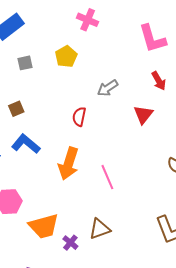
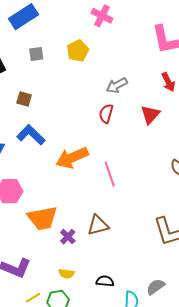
brown square: (16, 109) -> (24, 99), turned 35
red semicircle: (79, 117) -> (106, 114), moved
orange arrow: (69, 164) -> (72, 158), turned 44

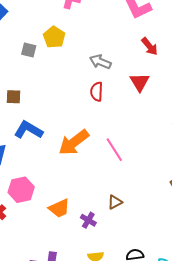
gray square: (36, 54) -> (29, 50), moved, turned 35
gray arrow: (117, 85) -> (100, 62), turned 65
orange trapezoid: (42, 218) -> (59, 208), size x0.7
brown triangle: (98, 225) -> (115, 202), size x0.7

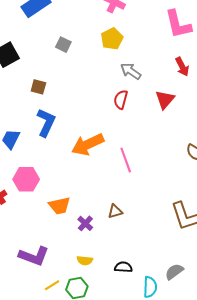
yellow pentagon: (54, 37) -> (112, 39), moved
blue L-shape: (28, 130) -> (46, 123), turned 72

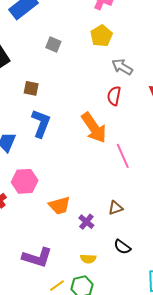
orange arrow: (88, 144) -> (94, 128), moved, turned -96
black semicircle: (123, 267) -> (122, 247), moved, turned -144

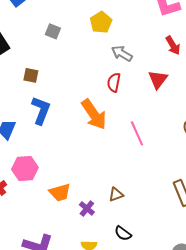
pink line: (123, 156) -> (137, 133), moved

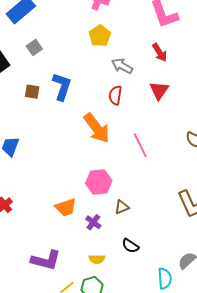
gray square: (53, 31) -> (34, 48), moved, turned 35
red arrow: (173, 45) -> (160, 52), moved
blue L-shape: (41, 110) -> (62, 86), moved
pink hexagon: (25, 168) -> (99, 182), moved

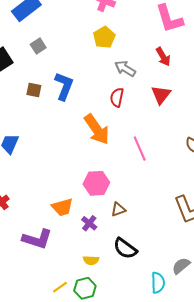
black semicircle: (130, 246) -> (125, 248), size x1.4
purple L-shape: (46, 260) -> (37, 239), moved

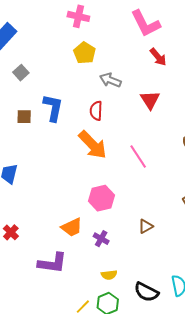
red arrow: (163, 57) -> (158, 57), moved
red semicircle: (117, 97) -> (96, 111), moved
brown triangle: (118, 209) -> (146, 226), moved
black semicircle: (125, 248) -> (146, 292), moved

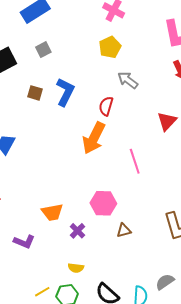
red triangle: (150, 100) -> (167, 121), moved
orange arrow: (93, 145) -> (94, 138), turned 56
pink hexagon: (101, 198) -> (103, 203), moved
purple L-shape: (52, 263) -> (24, 242), size x0.7

